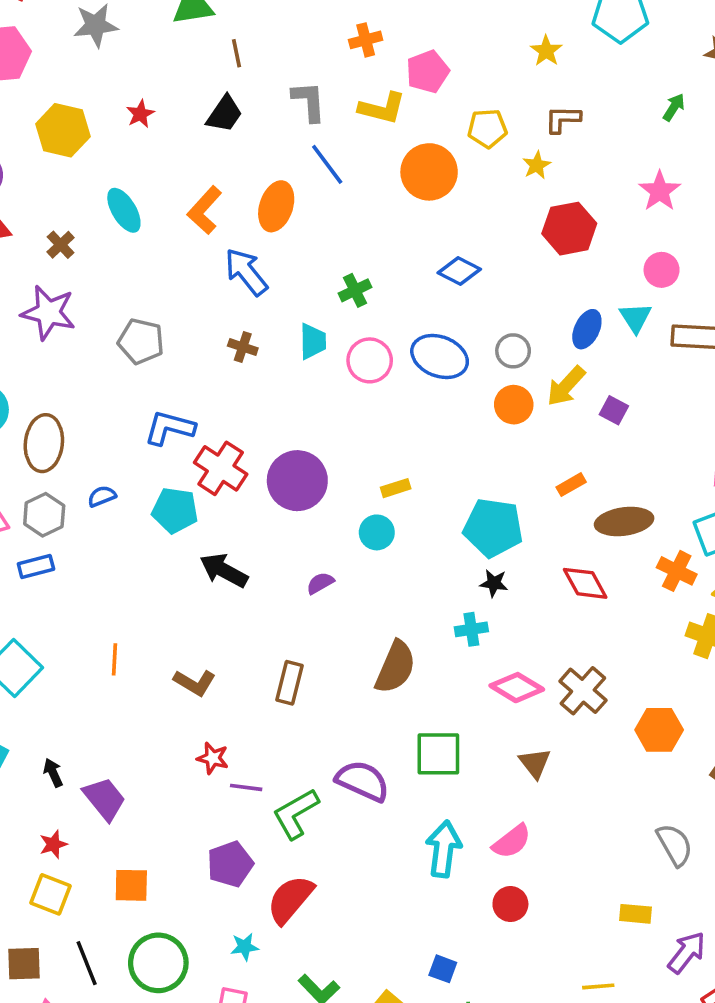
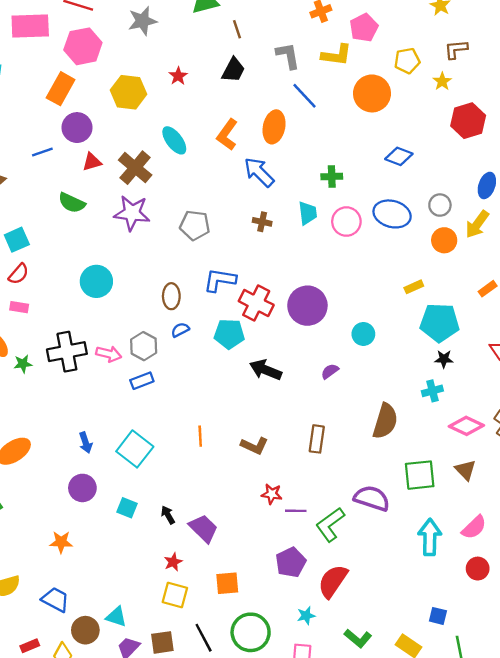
brown cross: (61, 245) -> (135, 168), size x1.8
green cross: (355, 290) -> (332, 176), turned 30
brown ellipse: (44, 443) -> (171, 296), moved, size x0.7
yellow rectangle: (396, 488) -> (414, 287), moved
brown triangle: (535, 763) -> (465, 470), moved

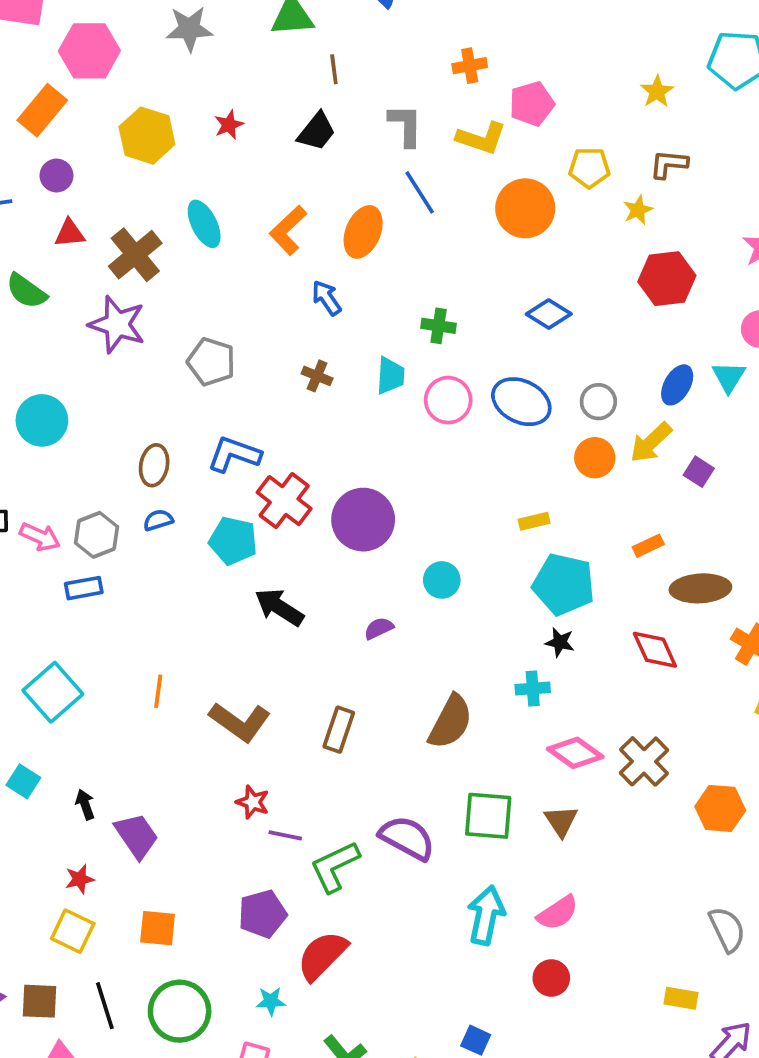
purple circle: (77, 128) -> (57, 176), size x0.7
blue arrow: (259, 172) -> (327, 298), size x0.7
brown L-shape: (254, 446) -> (240, 722), size x1.4

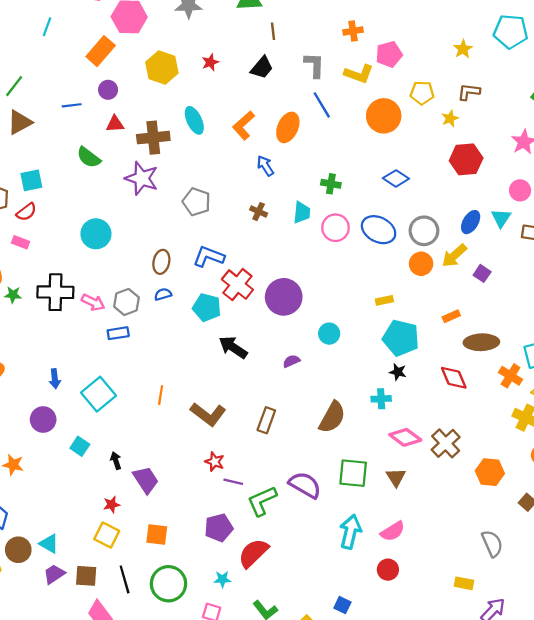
brown cross: (135, 255) -> (153, 138), turned 32
gray circle: (598, 402) -> (424, 231), size x1.4

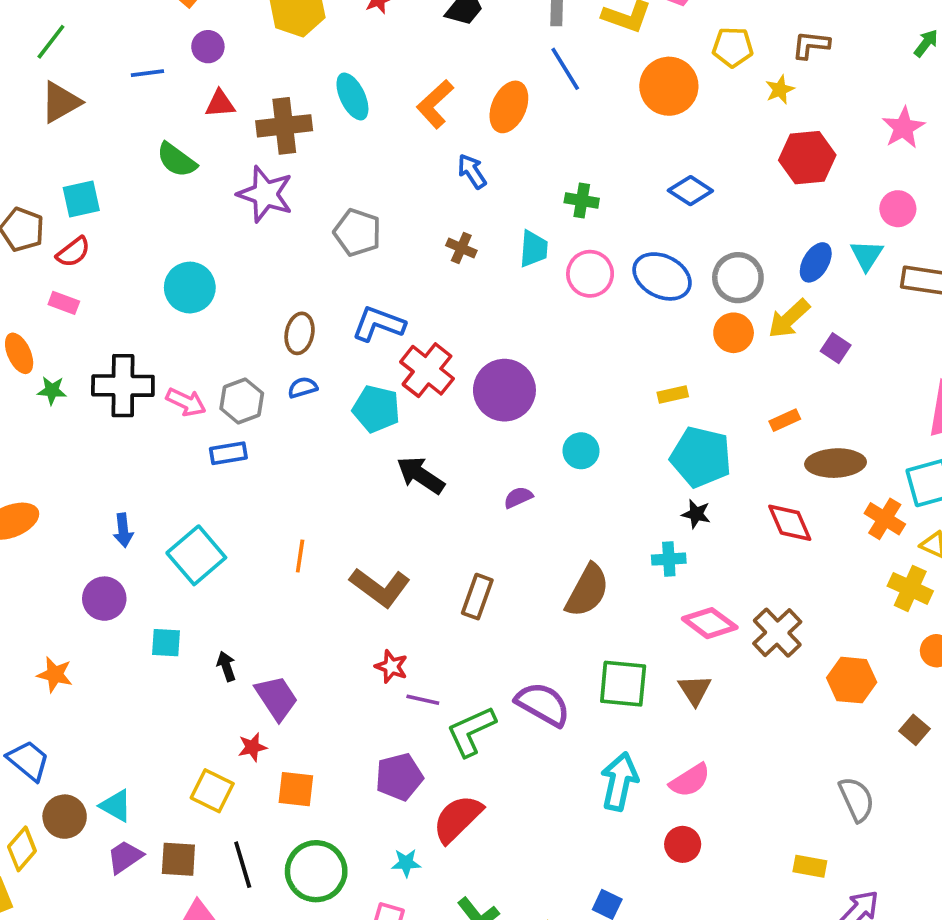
cyan square: (80, 446) -> (166, 643), turned -30
red star: (112, 505) -> (252, 747), moved

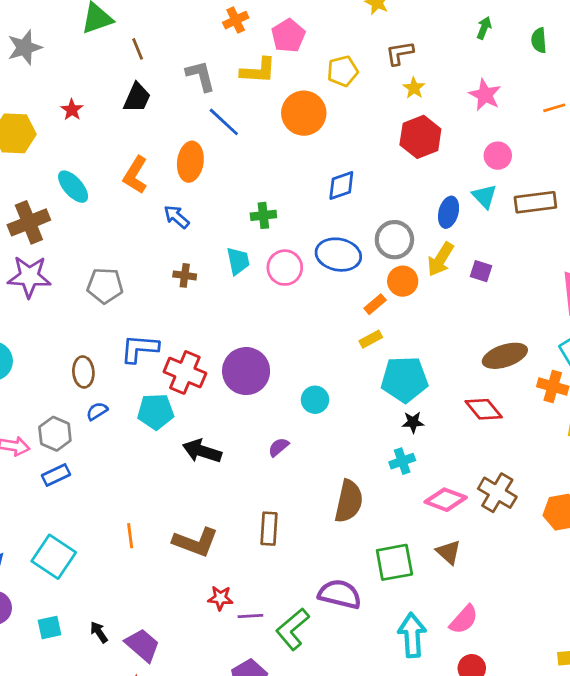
yellow star: (780, 90) -> (414, 88), moved
blue diamond: (690, 191) -> (341, 186), turned -36
orange rectangle: (785, 420) -> (375, 304), moved

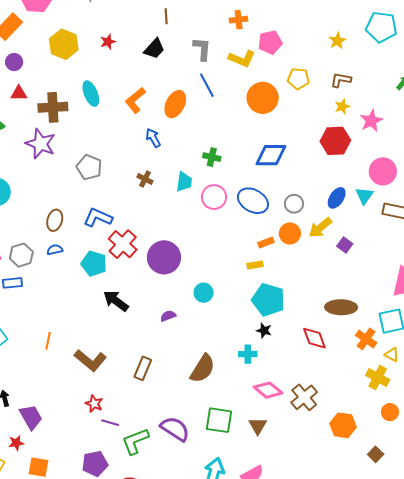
pink star: (485, 95) -> (371, 121), moved
pink circle: (498, 156) -> (383, 171), size x1.4
blue diamond: (341, 186) -> (271, 155), size x1.4
gray circle: (394, 240) -> (294, 204), size x0.7

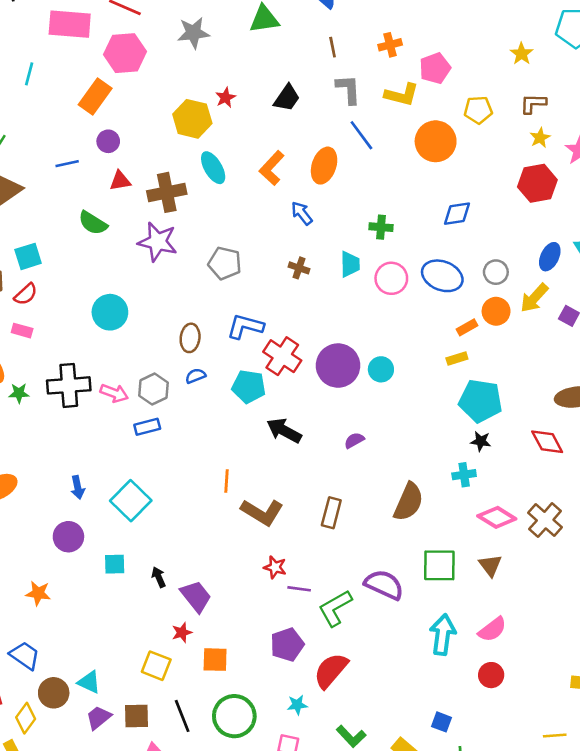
brown line: (166, 16) -> (333, 47), moved
yellow hexagon: (64, 44) -> (192, 119), moved
blue diamond: (271, 155) -> (457, 214), size x0.7
cyan circle: (204, 293) -> (381, 369), moved
orange line: (48, 341) -> (227, 481), moved

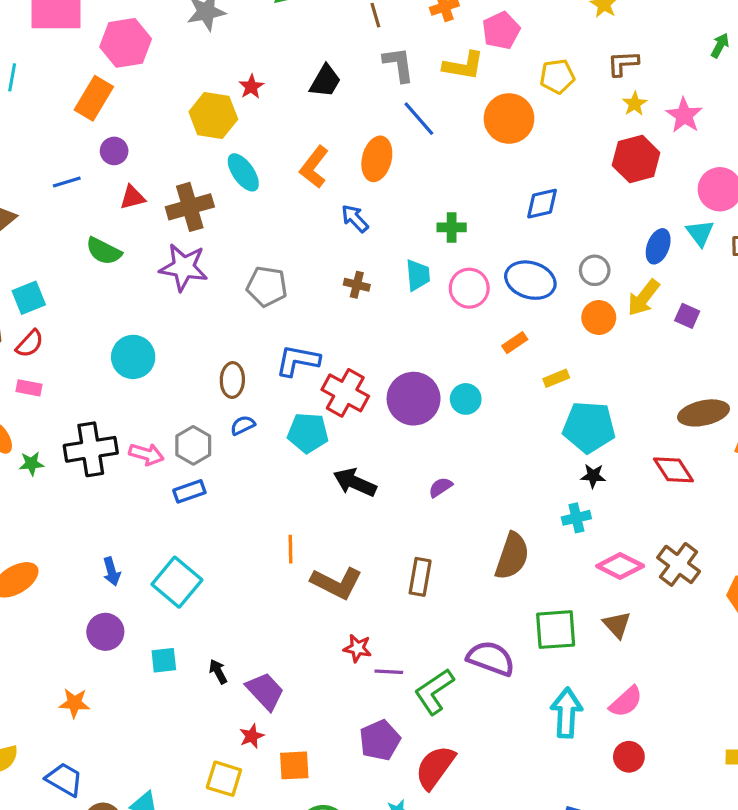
orange rectangle: (467, 327) -> (515, 343), moved

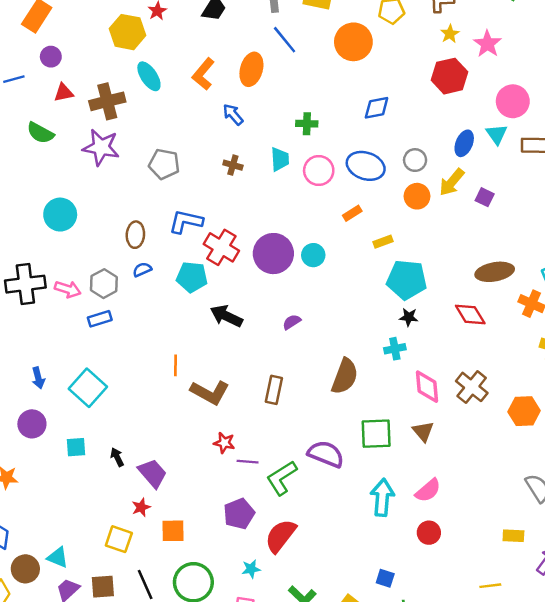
pink diamond: (620, 566) -> (427, 387), turned 56

